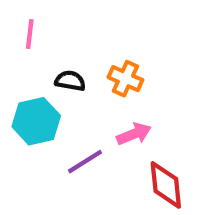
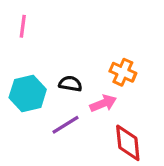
orange cross: (125, 79) -> (123, 72), moved
black semicircle: (70, 81) -> (70, 84), moved

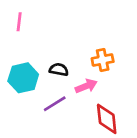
orange cross: (123, 72) -> (103, 60), turned -35

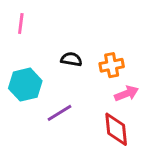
black semicircle: (59, 70) -> (71, 59), moved
pink arrow: (86, 86) -> (126, 94), moved

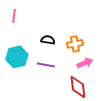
purple line: (59, 113) -> (46, 65), moved, turned 42

